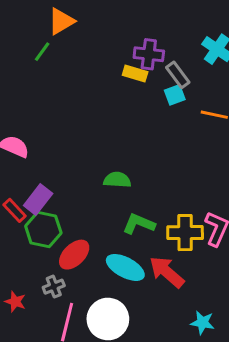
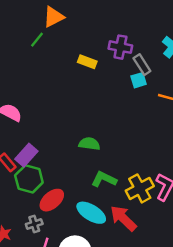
yellow rectangle: (135, 74) -> (87, 62), moved
yellow cross: (185, 233) -> (140, 188), turned -32

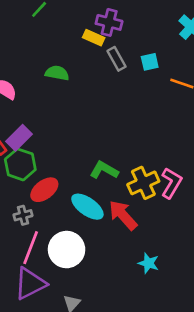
purple cross: (120, 47) -> (109, 22), moved
gray rectangle: (142, 65) -> (117, 59), moved
green semicircle: (89, 144) -> (57, 73), moved

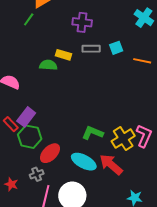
yellow rectangle: (94, 38) -> (64, 55), moved
gray rectangle: (117, 59) -> (91, 49), turned -54

